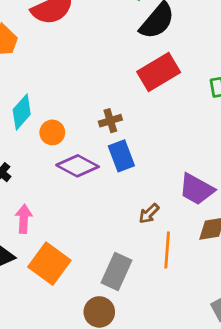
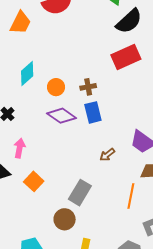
orange circle: (52, 132) -> (56, 87), moved
orange line: (167, 250) -> (131, 196), moved
orange square: (49, 264) -> (34, 181), size x0.7

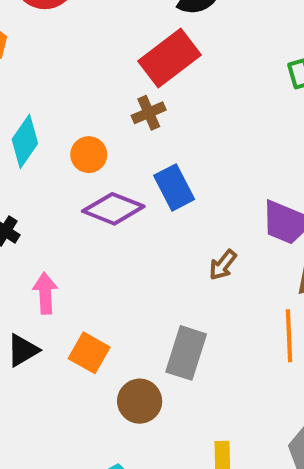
red rectangle: (126, 57) -> (169, 58), moved
brown cross: (88, 87) -> (149, 113), moved
brown circle: (65, 219) -> (140, 401), moved

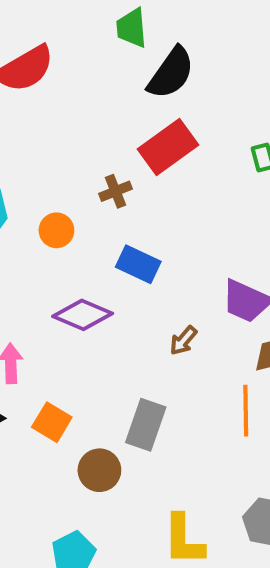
red rectangle: (169, 58) -> (168, 147), moved
blue rectangle: (174, 187) -> (138, 264), turned -39
purple diamond: (113, 209) -> (83, 315), moved

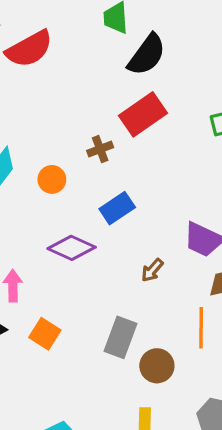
blue rectangle: (138, 264) -> (117, 208), turned -60
brown circle: (99, 470) -> (157, 366), moved

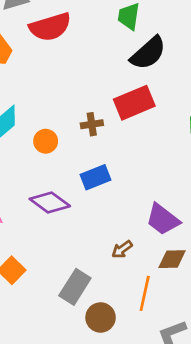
brown arrow: (152, 270) -> (122, 249), moved

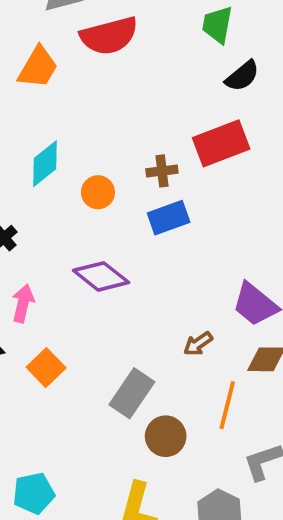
black semicircle: (148, 53) -> (242, 76), size x0.7
blue rectangle: (96, 177) -> (169, 218), moved

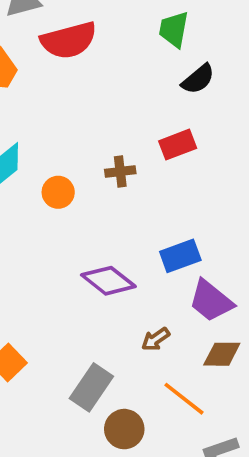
red rectangle: (221, 143) -> (178, 145), size x0.7
blue rectangle: (169, 218) -> (180, 256), moved
purple diamond: (101, 276) -> (108, 281), moved
orange line: (227, 405) -> (184, 399), turned -66

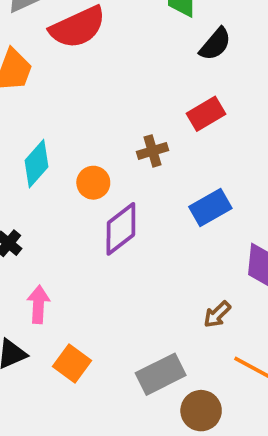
blue rectangle: (180, 256) -> (210, 208), moved
purple diamond: (108, 281) -> (121, 229), moved, turned -66
gray rectangle: (91, 387) -> (161, 374), turned 39

